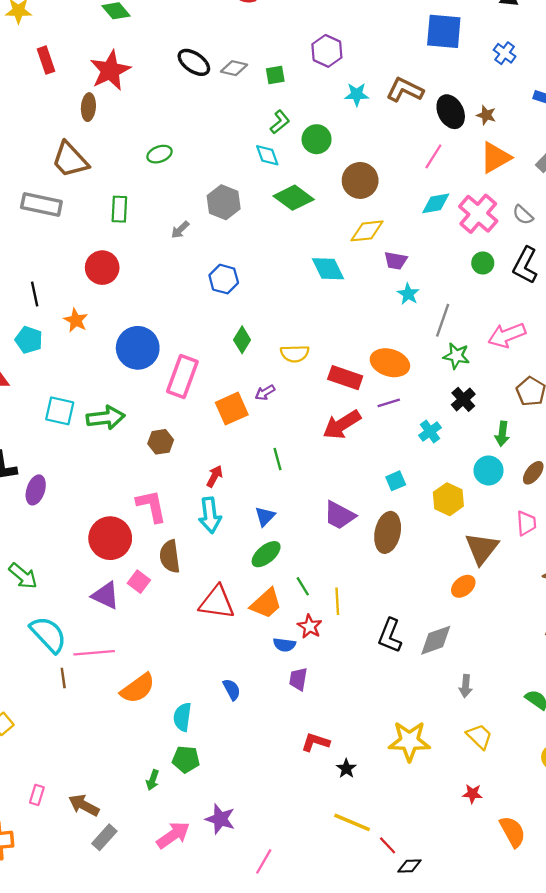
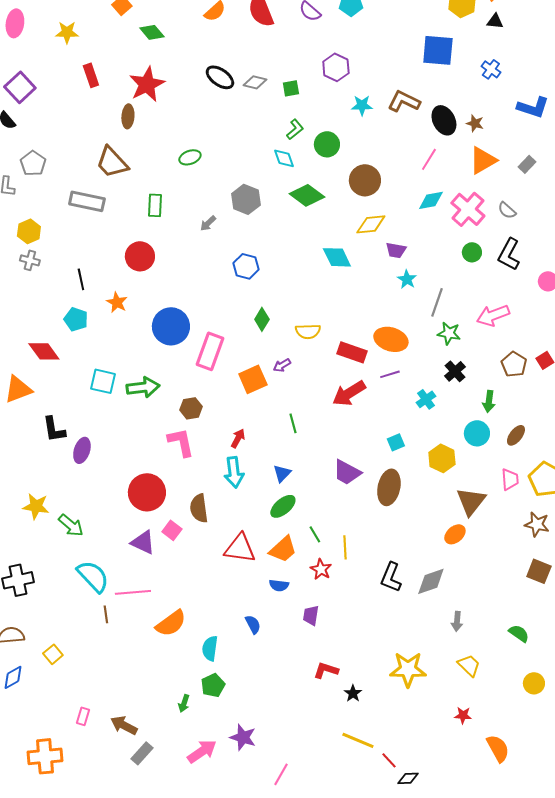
pink L-shape: (151, 506) -> (181, 442), moved
blue semicircle: (284, 645) -> (279, 585), moved
green pentagon: (186, 759) -> (213, 685), turned -30

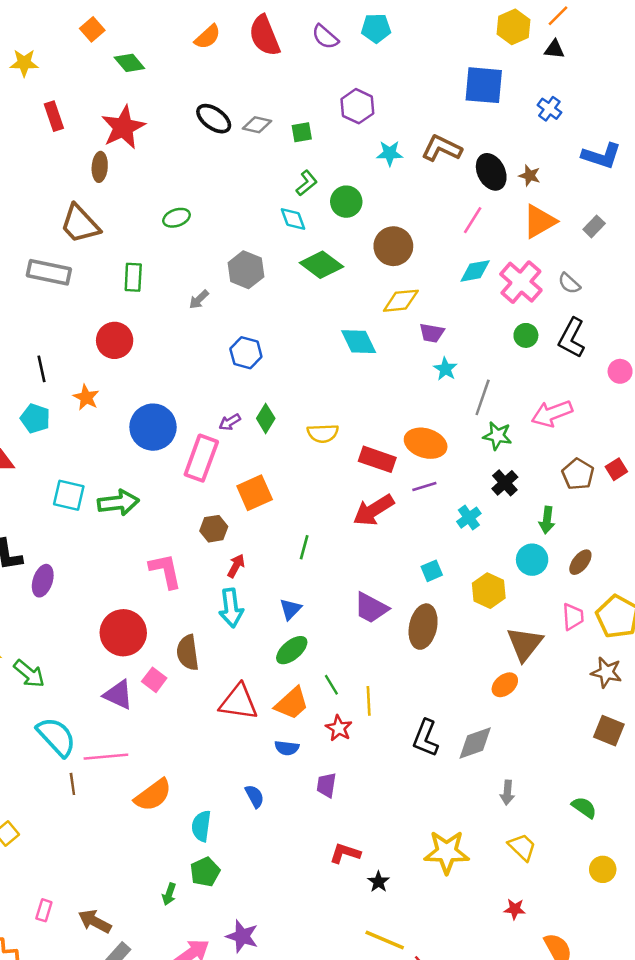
purple arrow: (282, 365) -> (230, 422), moved
brown hexagon: (191, 408) -> (214, 529), moved
green line: (293, 423) -> (304, 547), turned 30

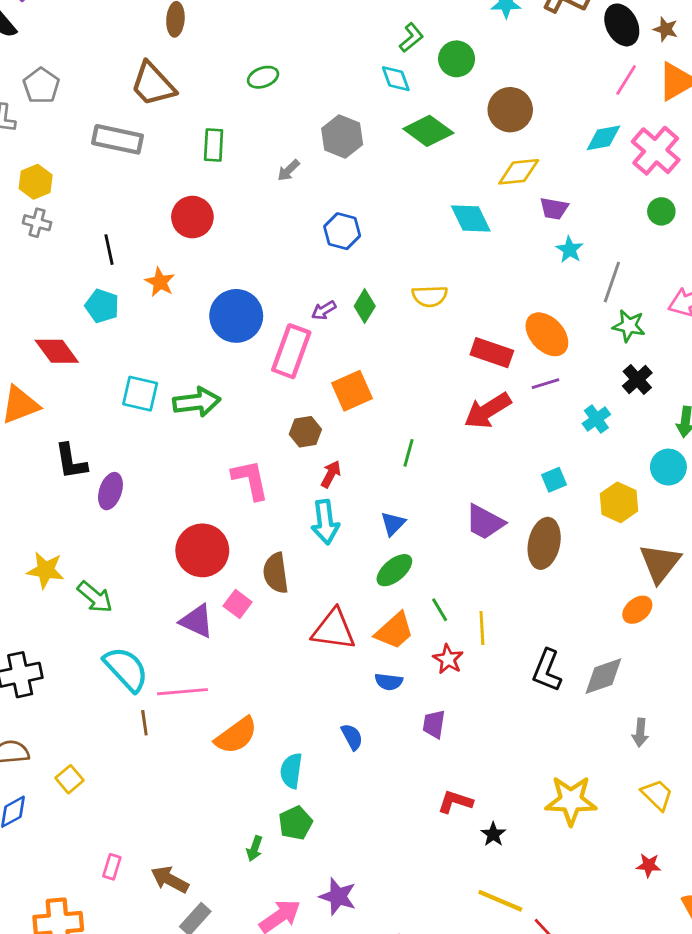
pink line: (473, 220) -> (626, 80), moved
yellow semicircle: (323, 433) -> (430, 296), moved
orange ellipse: (426, 443) -> (547, 334), turned 30

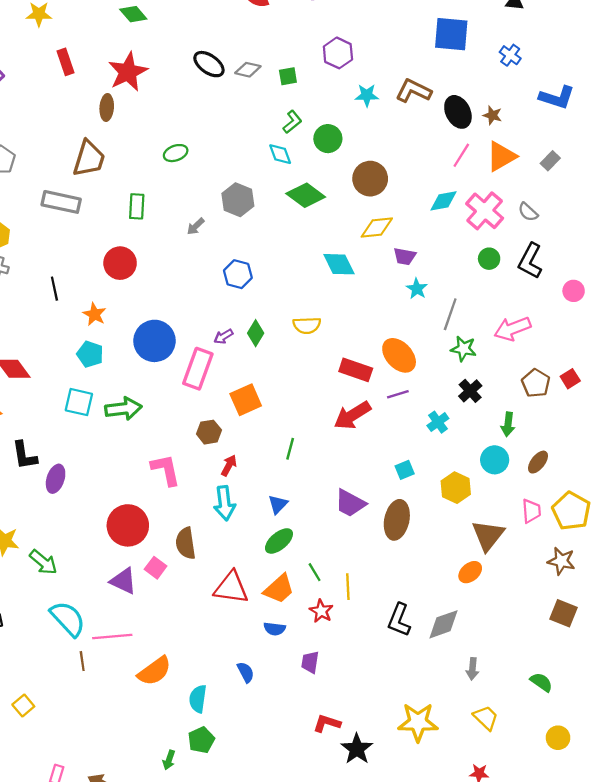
brown trapezoid: (153, 84) -> (89, 159), turned -120
cyan pentagon: (102, 306) -> (90, 354), moved
black star: (493, 834) -> (357, 749), size x1.6

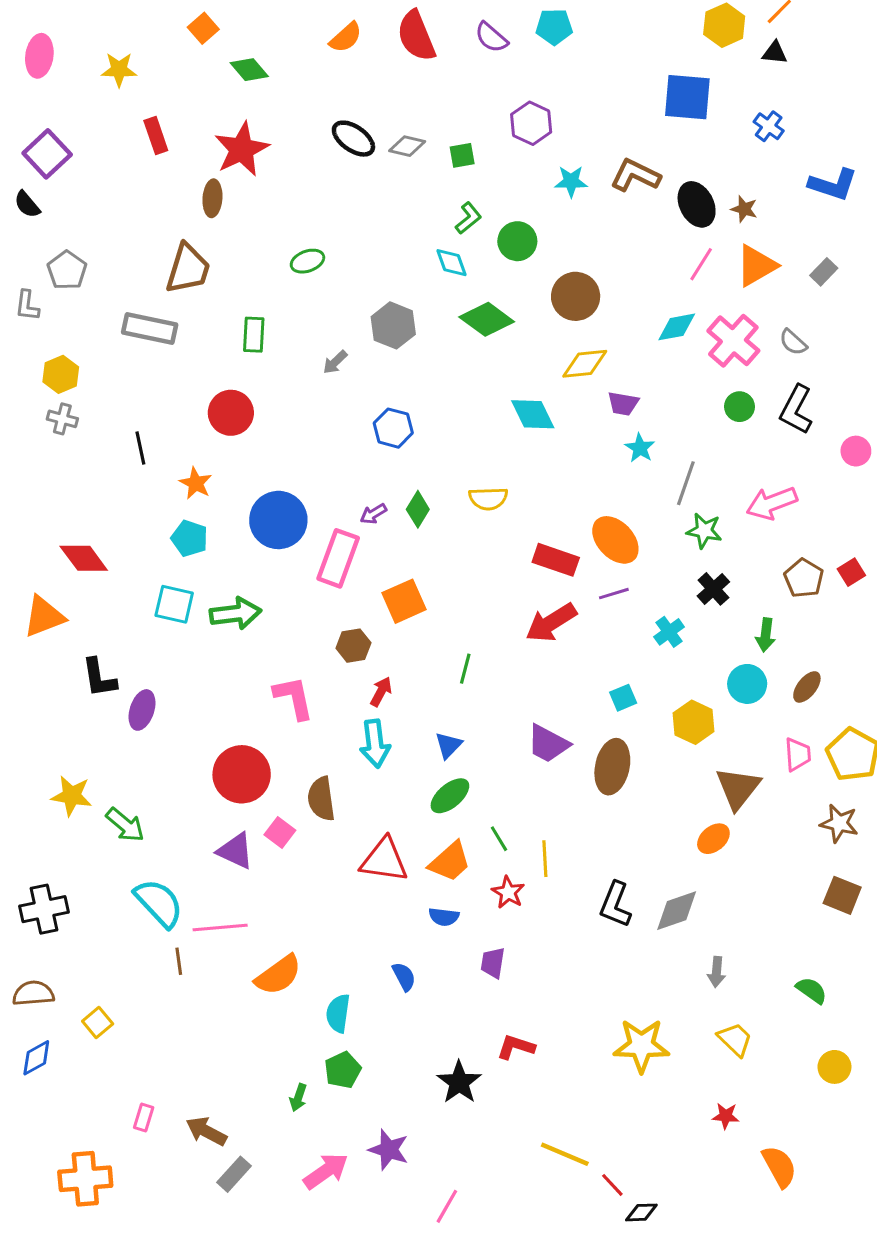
black star: (357, 749) -> (459, 1082), moved

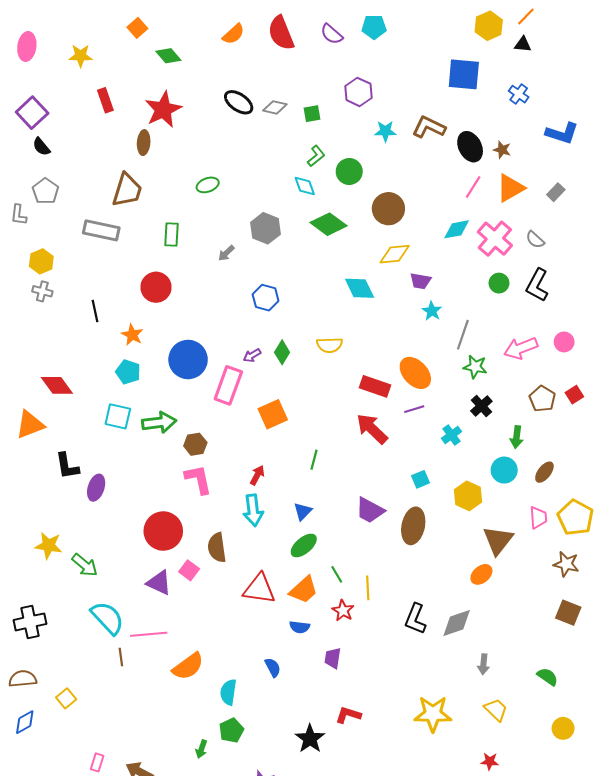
black semicircle: (27, 204) -> (41, 147), moved
pink circle: (856, 451) -> (564, 342), moved
red arrow: (551, 623) -> (372, 429), turned 76
brown hexagon: (353, 646) -> (195, 444), moved

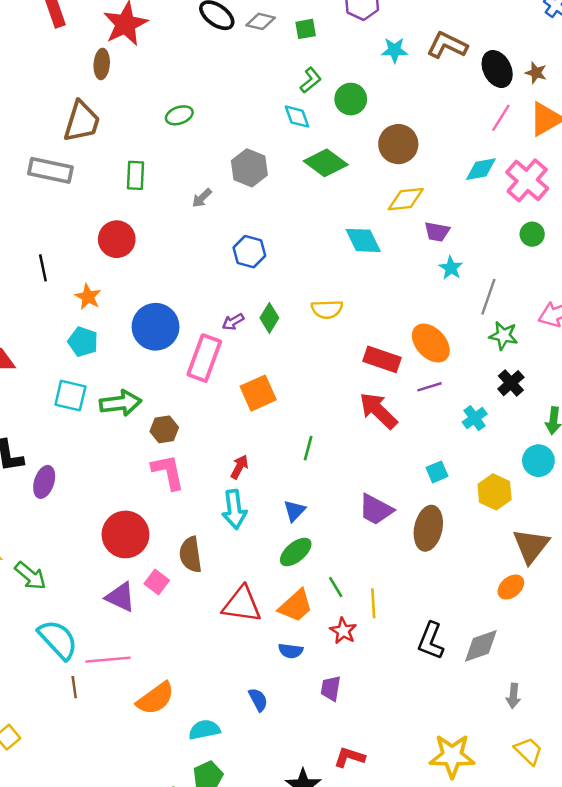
cyan semicircle: (228, 692) -> (204, 730), turned 70

